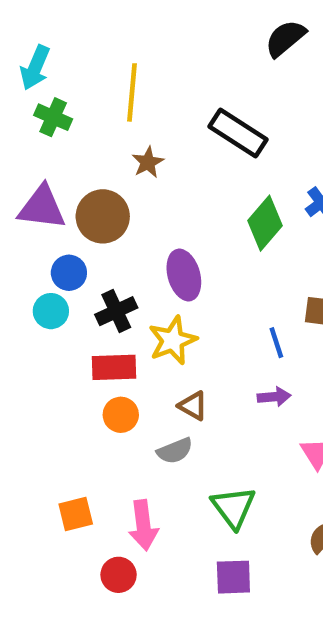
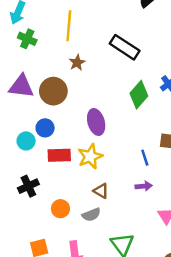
blue circle: (69, 273) -> (45, 128), moved
black cross: (116, 311) -> (28, 186), moved
red rectangle: (114, 367) -> (59, 155), moved
orange circle: (121, 415) -> (60, 209), moved

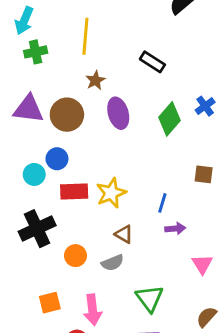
green cross: (27, 39) -> (36, 52), turned -36
black rectangle: (125, 47) -> (152, 62), size x0.7
purple ellipse: (96, 122) -> (118, 113), moved
blue line: (145, 158) -> (162, 203), moved, turned 35
black cross: (28, 186) -> (37, 229), size x1.4

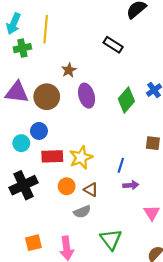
yellow line: (85, 36) -> (46, 29), moved
black rectangle: (152, 62) -> (113, 45), moved
orange circle: (75, 256) -> (67, 186), moved

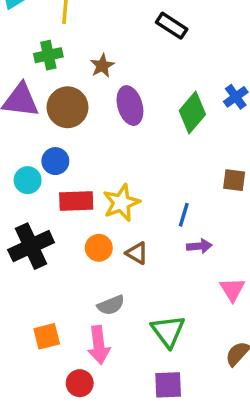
green cross: (22, 48) -> (48, 55), moved
gray semicircle: (82, 212) -> (111, 305), moved

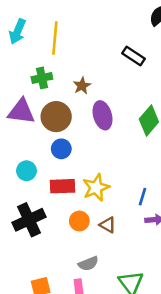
blue circle: (55, 161) -> (61, 149), moved

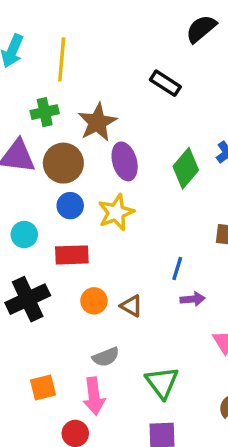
brown star: (82, 86) -> (97, 122), size x1.6
yellow star: (96, 187) -> (116, 212), moved

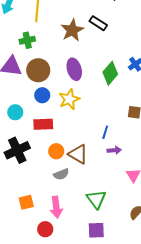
brown star: (97, 122) -> (72, 30), moved
brown triangle: (131, 306) -> (78, 154), size x1.5
gray semicircle: (106, 357) -> (61, 174), moved

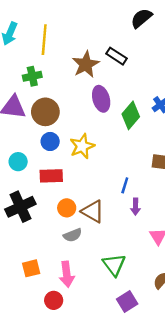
purple ellipse: (74, 69) -> (101, 99), moved
purple arrow: (114, 150) -> (135, 207), turned 96
purple square: (96, 230) -> (127, 302), moved, turned -30

